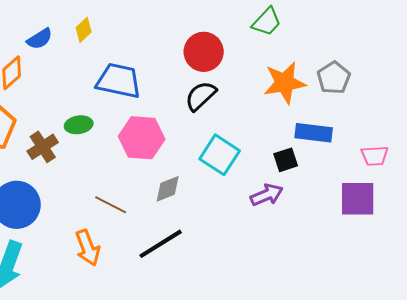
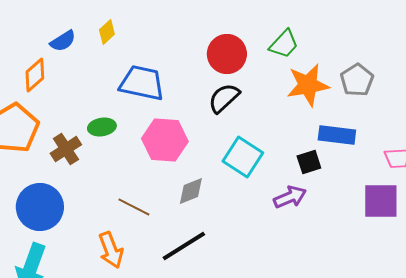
green trapezoid: (267, 22) -> (284, 44), moved

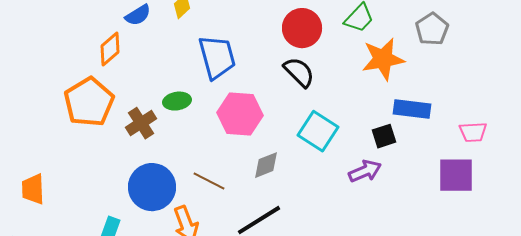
gray pentagon: (357, 80) -> (432, 29), moved
blue trapezoid: (142, 83) -> (217, 57), turned 63
black semicircle: (224, 98) -> (299, 72), turned 88
blue circle: (40, 207) -> (152, 187), moved

